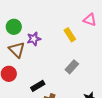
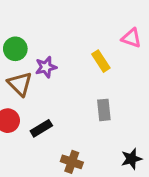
gray rectangle: (72, 67) -> (104, 110), turned -48
black rectangle: (38, 86) -> (41, 128), moved

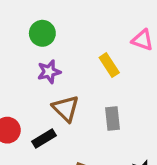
green circle: (15, 49) -> (42, 33), moved
brown triangle: (20, 84) -> (66, 108), moved

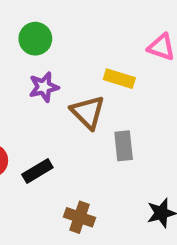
yellow rectangle: (109, 65) -> (119, 79), turned -40
brown triangle: (66, 108) -> (88, 112), moved

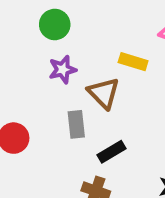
gray rectangle: (124, 146) -> (76, 124), moved
black rectangle: (37, 171) -> (111, 152), moved

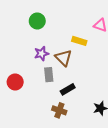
purple star: (63, 70) -> (41, 54), moved

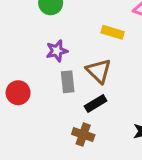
brown triangle: (64, 58) -> (99, 71), moved

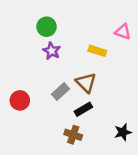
purple star: (57, 51) -> (52, 51), moved, turned -30
gray rectangle: (68, 82) -> (60, 92), turned 54

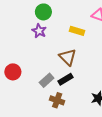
green circle: (47, 27) -> (43, 12), moved
gray rectangle: (60, 92) -> (47, 80), moved

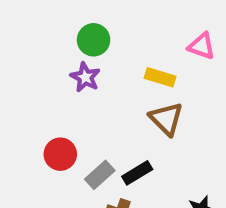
brown triangle: (68, 57) -> (166, 119), moved
red circle: (13, 72) -> (60, 154), moved

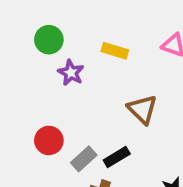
green circle: (94, 40) -> (49, 40), moved
yellow rectangle: (160, 77) -> (115, 51), moved

